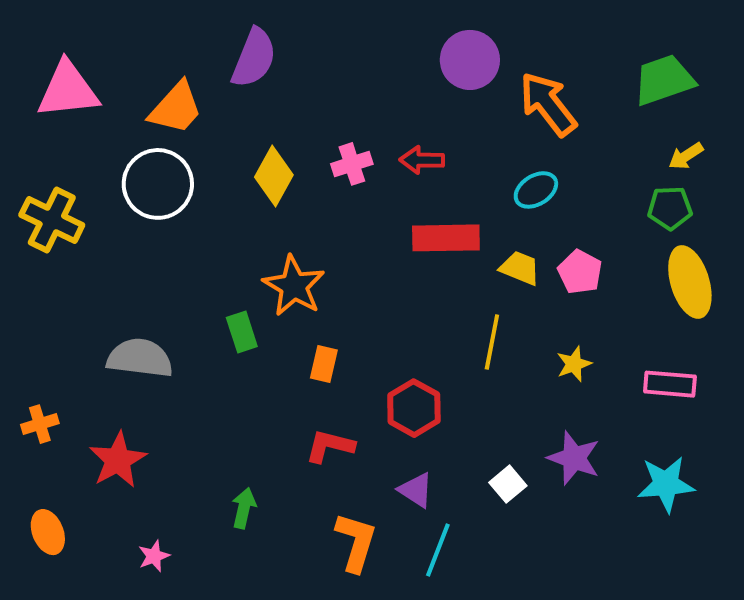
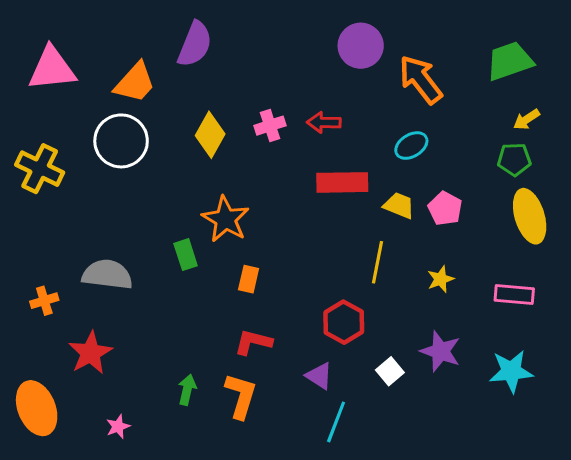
red hexagon: (414, 408) -> (344, 322), moved
orange cross: (40, 424) -> (44, 301), moved
orange ellipse: (48, 532) -> (37, 408), size x1.6
orange L-shape: (356, 542) -> (241, 396), moved

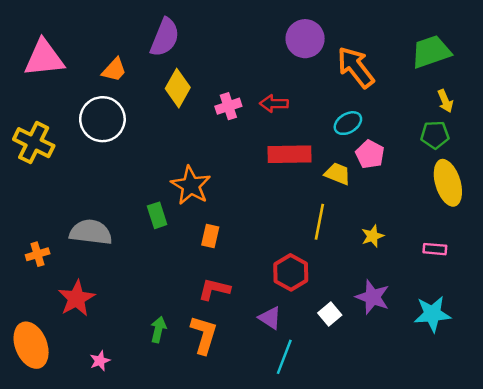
orange trapezoid: (135, 83) -> (114, 70), size x0.7
yellow arrow: (527, 119) -> (445, 101), turned -80
yellow diamond: (210, 135) -> (178, 88), moved
pink pentagon: (445, 208) -> (370, 154), moved
pink rectangle: (514, 295) -> (435, 249), size x0.7

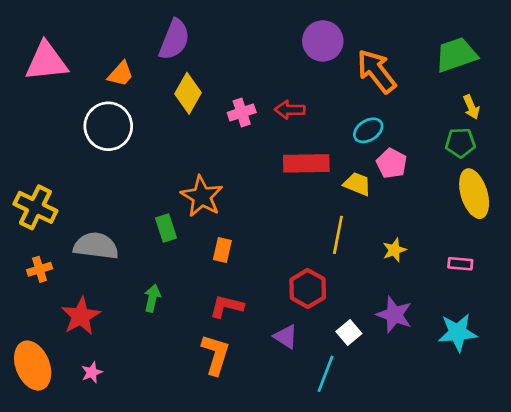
yellow cross: (34, 143) -> (35, 207), moved
green arrow: (158, 330) -> (152, 298), moved
cyan line: (284, 357) -> (326, 374), moved
pink star: (100, 361) -> (92, 372), moved

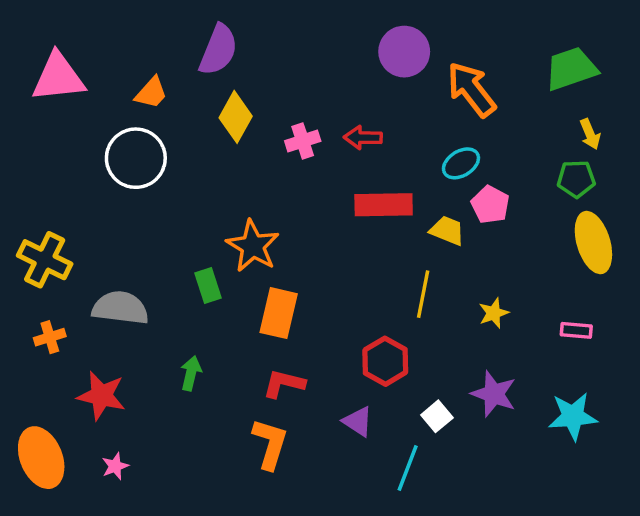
orange rectangle: (222, 250) -> (279, 313), size x1.6
red star: (81, 316) -> (101, 396), turned -30

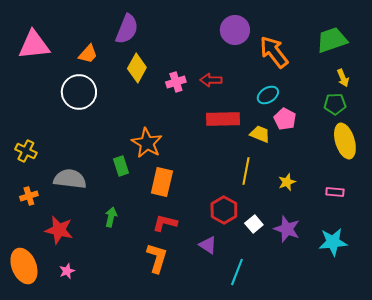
yellow cross: (45, 260) -> (26, 151), size x0.7
white square: (437, 416) -> (254, 224), moved

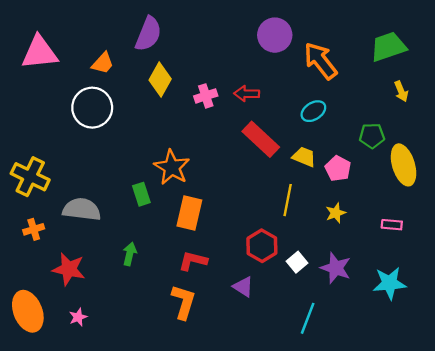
green pentagon: (335, 104) -> (372, 136), moved
red rectangle: (223, 119) -> (261, 139), turned 44
pink pentagon: (285, 119) -> (338, 168), moved
yellow cross: (26, 151) -> (30, 177), size x1.5
cyan line: (237, 272) -> (308, 318), moved

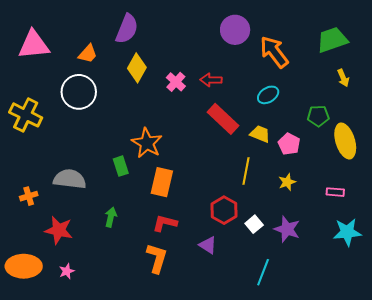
pink cross: (206, 96) -> (176, 82), turned -30
yellow cross: (30, 177) -> (26, 115), moved
cyan star: (389, 283) -> (347, 232), moved
orange ellipse: (28, 311) -> (24, 266), turned -68

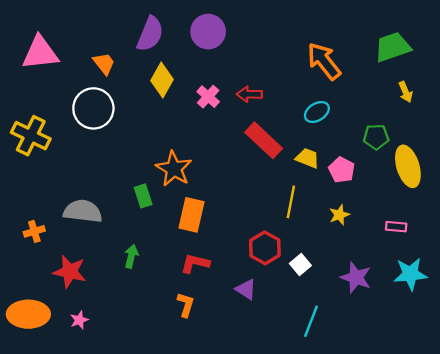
purple circle: (235, 30) -> (208, 32), moved
orange trapezoid: (88, 54) -> (104, 63), turned -80
purple star: (287, 229) -> (356, 278), moved
orange L-shape: (157, 258) -> (186, 305), size x0.7

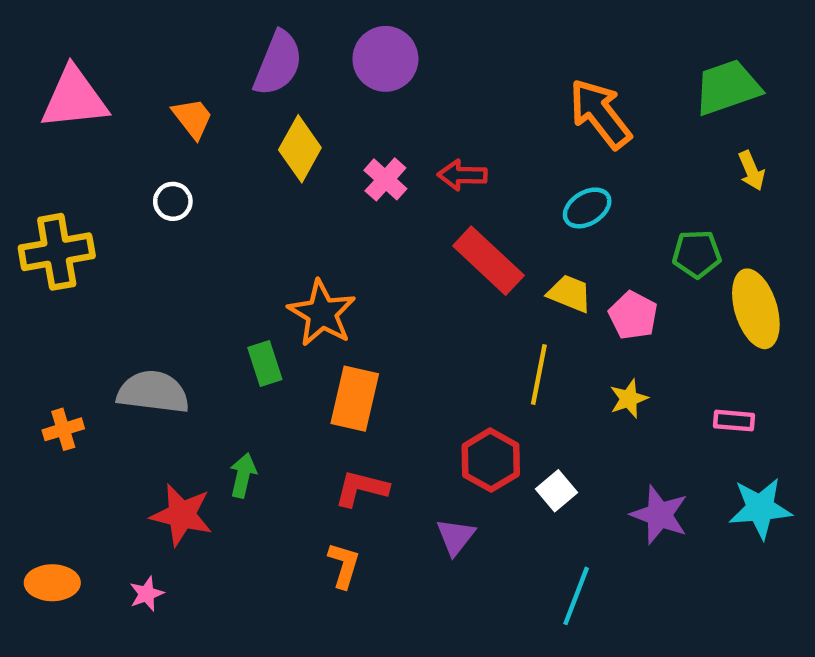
white circle: (93, 108) -> (173, 201), size x0.5
yellow cross: (31, 136) -> (57, 252), turned -36
red star: (70, 272) -> (182, 515), moved
purple triangle: (246, 289) -> (456, 537), turned 35
orange ellipse: (28, 314) -> (52, 583), size x0.7

